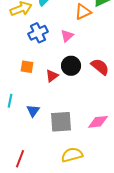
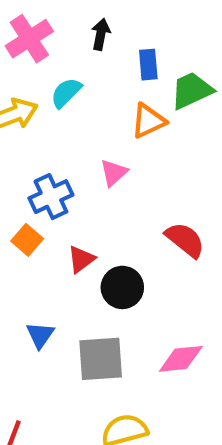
blue cross: (38, 33) -> (51, 197), moved
black circle: (71, 66) -> (122, 287), moved
orange square: (27, 67) -> (27, 240), turned 32

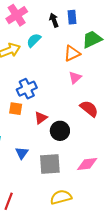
black arrow: (101, 34) -> (54, 20), moved, turned -32
blue rectangle: (148, 65) -> (72, 17), moved
pink triangle: (114, 173) -> (75, 78), moved
orange square: (27, 240) -> (16, 109), turned -32

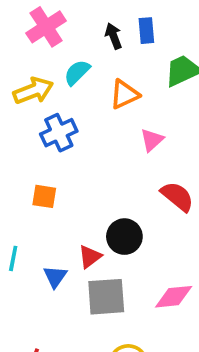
orange triangle: (72, 53) -> (124, 94), moved
blue cross: (27, 89) -> (59, 133), moved
red triangle: (41, 118) -> (90, 257), moved

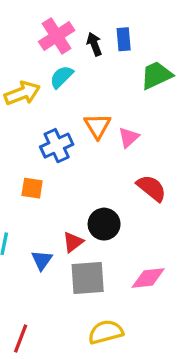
pink cross: (46, 27) -> (57, 36), moved
orange triangle: (124, 94) -> (97, 126), moved, turned -36
blue cross: (59, 133) -> (57, 146), moved

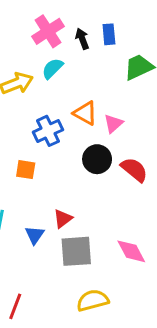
orange triangle: (97, 126) -> (85, 113), turned -30
black circle: (104, 224) -> (97, 159), moved
pink diamond: (148, 278) -> (131, 251), turned 68

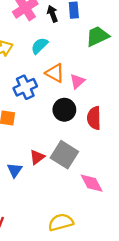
cyan semicircle: (52, 68) -> (39, 46), moved
red semicircle: (134, 170) -> (94, 118), turned -130
gray square: (76, 251) -> (64, 155), moved, turned 36

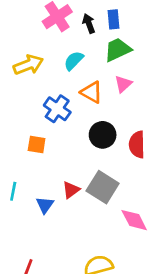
green trapezoid: (98, 36) -> (118, 50), moved
pink triangle: (77, 81) -> (123, 84), moved
blue cross: (25, 87) -> (57, 109), turned -30

